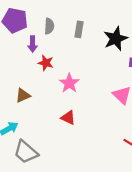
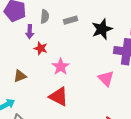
gray rectangle: (79, 29) -> (70, 20), turned 64
red triangle: (68, 118) -> (59, 97), size x1.5

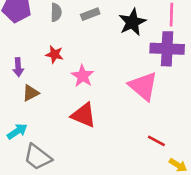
purple arrow: (30, 32) -> (18, 67), moved
pink triangle: (106, 78) -> (143, 86), size x1.4

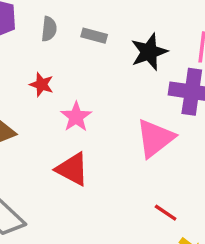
gray rectangle: (90, 14) -> (94, 36), turned 30
pink triangle: (143, 86) -> (155, 138), turned 36

